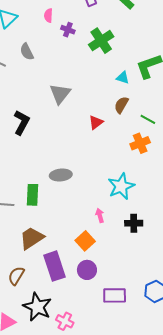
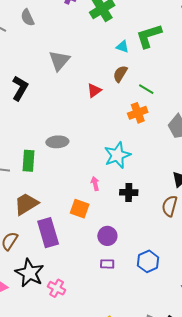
orange square: (85, 241) -> (80, 209), turned -30
purple circle: (87, 270) -> (107, 236), moved
purple rectangle: (115, 295) -> (107, 264), size x0.6

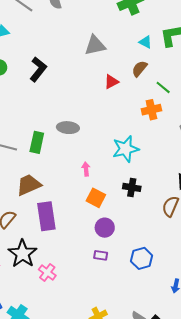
gray triangle: (59, 61) -> (95, 45), moved, turned 30
pink arrow: (95, 184) -> (86, 169), moved
orange square: (80, 209) -> (96, 198), moved

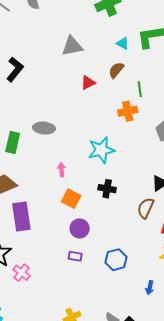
green line: (163, 87) -> (140, 89), turned 42

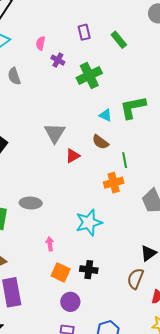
gray triangle: (72, 46) -> (55, 133), moved, turned -45
brown semicircle: (116, 70) -> (100, 142), turned -90
black cross: (107, 189) -> (89, 270), moved

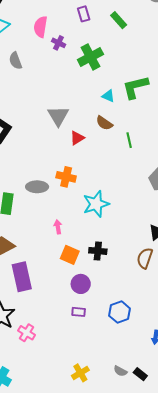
pink semicircle: (41, 43) -> (41, 27), size x1.5
orange cross: (114, 183) -> (66, 177), moved, turned 30

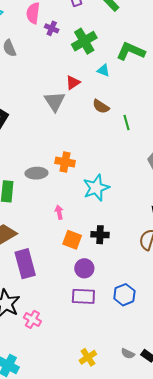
green L-shape: (135, 87) -> (131, 51), moved, turned 40
cyan triangle: (108, 96) -> (103, 70), moved
red triangle: (77, 138) -> (73, 83), moved
purple rectangle: (79, 312) -> (83, 296), size x1.6

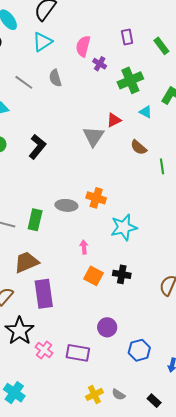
purple circle: (84, 268) -> (107, 327), moved
blue hexagon: (124, 295) -> (139, 350), moved
purple rectangle: (83, 296) -> (78, 353), moved
gray semicircle: (128, 354) -> (118, 395), moved

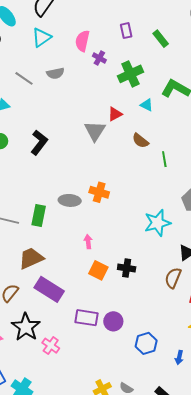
gray semicircle: (55, 78) -> (55, 73), turned -84
cyan star: (124, 227) -> (157, 223), moved
purple rectangle: (44, 294) -> (49, 289), turned -48
purple rectangle: (78, 353) -> (87, 318), moved

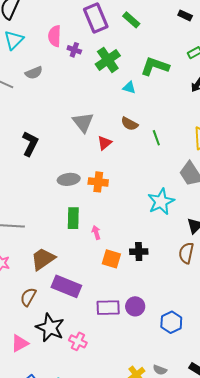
purple rectangle: (126, 31) -> (96, 18), size x1.8
red triangle: (115, 114) -> (105, 143), moved
gray ellipse: (70, 200) -> (69, 179), moved
green rectangle: (39, 216) -> (73, 218), moved

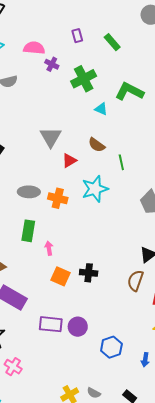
purple rectangle: (96, 18) -> (77, 36), size x0.5
pink semicircle: (55, 36) -> (34, 48), turned 85
cyan star: (161, 202) -> (95, 189), moved
pink cross: (78, 341) -> (13, 367), moved

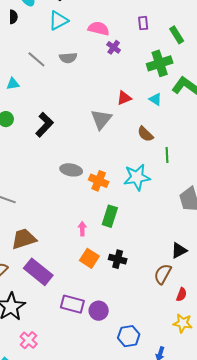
green cross: (84, 79) -> (160, 63), moved
red triangle: (69, 160) -> (124, 98), moved
green rectangle: (28, 231) -> (110, 216), moved

